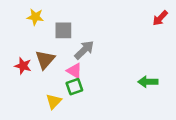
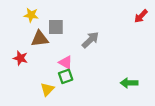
gray arrow: (84, 50) -> (90, 40), moved
brown triangle: (45, 60) -> (40, 39), moved, turned 42
green arrow: (148, 82) -> (129, 83), moved

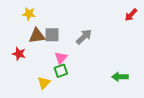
gray square: (56, 27) -> (52, 35), moved
pink triangle: (66, 62) -> (61, 58), turned 40

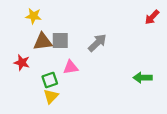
pink triangle: (61, 58) -> (71, 67), turned 40
green square: (61, 71) -> (50, 80), moved
green arrow: (120, 77) -> (143, 78), moved

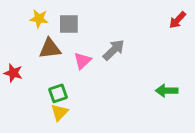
gray square: (60, 40) -> (69, 24), moved
red star: (22, 63) -> (13, 73), moved
pink triangle: (71, 67) -> (82, 61), moved, turned -35

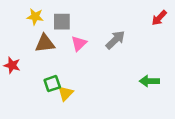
gray arrow: (114, 50) -> (115, 40), moved
pink triangle: (82, 61) -> (79, 43), moved
yellow triangle: (59, 112) -> (66, 93), moved

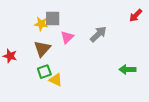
yellow star: (35, 17) -> (41, 24), moved
brown triangle: (45, 43) -> (42, 49), moved, turned -42
yellow triangle: (66, 93) -> (56, 80), turned -48

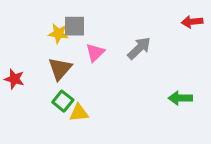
red arrow: (136, 15) -> (192, 22), turned 40
green square: (44, 72) -> (63, 101), turned -32
yellow triangle: (56, 80) -> (79, 113), turned -32

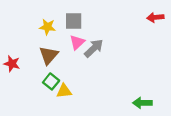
gray square: (75, 26) -> (74, 21), moved
gray arrow: (139, 48) -> (94, 48), moved
green arrow: (180, 98) -> (142, 103), moved

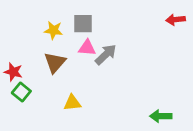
pink triangle: (77, 42) -> (87, 48), turned 49
green square: (51, 81) -> (21, 92), moved

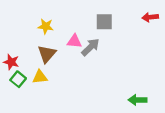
gray square: (83, 24) -> (104, 22), moved
yellow triangle: (72, 103) -> (40, 77), moved

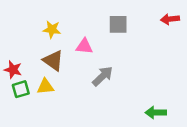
gray arrow: (90, 47) -> (102, 76), moved
brown triangle: (47, 54) -> (53, 61), turned -36
green square: (18, 79) -> (21, 89), turned 35

